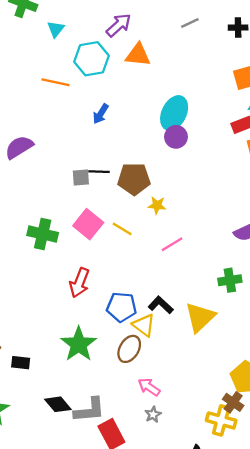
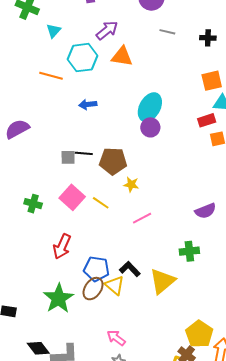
gray line: (190, 23) -> (167, 32), turned 35
blue arrow: (101, 114) -> (88, 105), turned 48
green cross: (43, 234) -> (33, 204), size x0.7
brown ellipse: (129, 349) -> (93, 289), moved

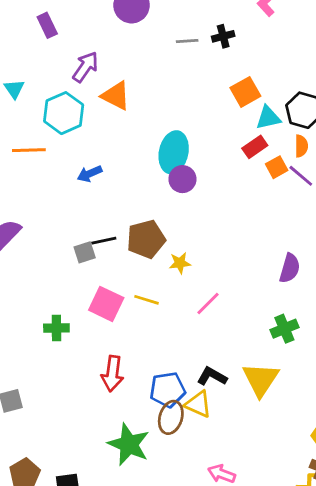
gray line: (167, 32) -> (187, 41), moved
orange triangle: (122, 56) -> (116, 96), turned 35
purple semicircle: (205, 211) -> (290, 268), turned -35

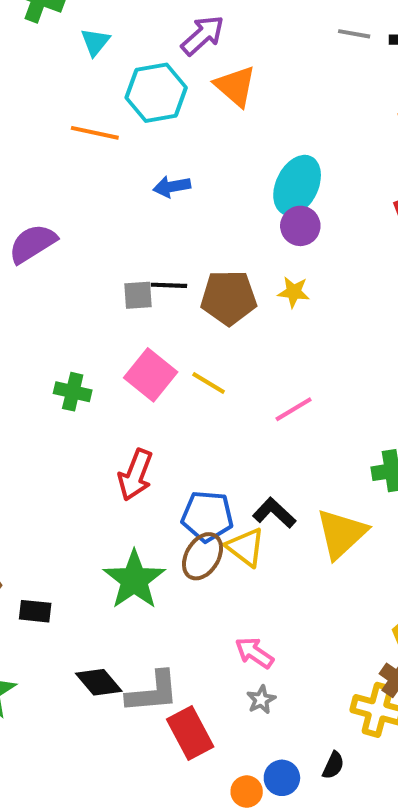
yellow star: (180, 263) -> (294, 292), moved

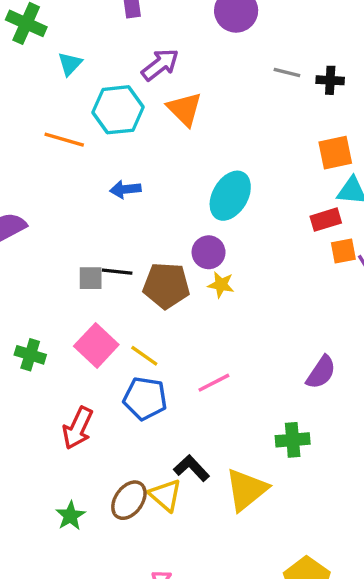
purple circle: (300, 226) -> (209, 252), moved
blue pentagon: (207, 516) -> (145, 398), moved
green star: (134, 580) -> (70, 516), size x0.6

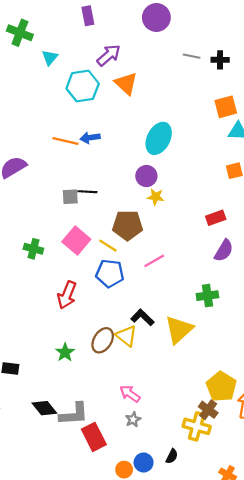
orange line: (64, 140) -> (65, 141), moved
red rectangle: (326, 220) -> (216, 218), moved
brown pentagon: (166, 285) -> (128, 225), moved

